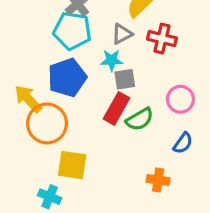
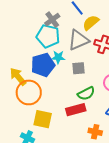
gray triangle: (122, 34) -> (79, 40), size x1.6
cyan star: (112, 60) -> (58, 57), moved
red rectangle: (117, 108) -> (76, 110), moved, turned 42

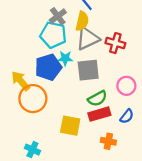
yellow semicircle: (91, 23) -> (82, 21), moved, turned 144
gray square: (78, 68) -> (88, 70), size x1.5
red rectangle: (76, 110) -> (99, 114), moved
yellow square: (43, 119) -> (70, 126), moved

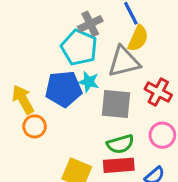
yellow semicircle: (82, 21) -> (138, 38), moved
red cross: (115, 43) -> (158, 92), moved
orange circle: (33, 99) -> (35, 126), size x0.6

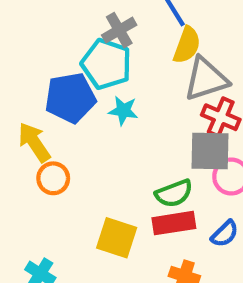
gray triangle: (124, 62) -> (206, 79), moved
blue pentagon: (64, 89) -> (70, 98), moved
gray square: (116, 104) -> (210, 151), moved

